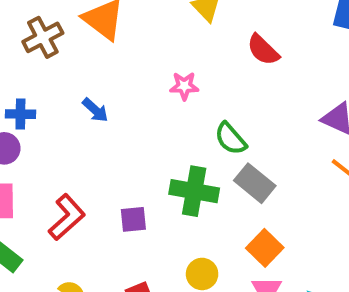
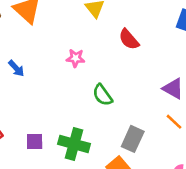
gray rectangle: (255, 183) -> (133, 139), moved, turned 70
green cross: (194, 191) -> (74, 144), moved

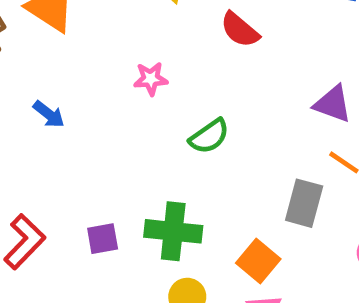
green semicircle: (102, 95) -> (209, 136), turned -80
gray rectangle: (133, 139) -> (304, 203), moved

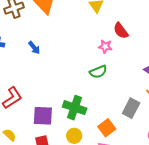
pink star: (151, 79) -> (105, 46), moved
purple square: (103, 239) -> (43, 116), moved, size x1.5

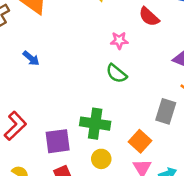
red semicircle: (121, 31) -> (149, 17), moved
green semicircle: (98, 72) -> (116, 73), turned 72

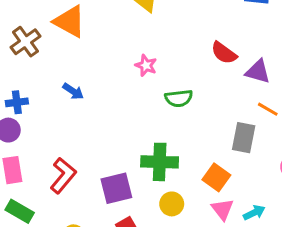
red semicircle: (149, 17) -> (224, 53), moved
pink star: (119, 40) -> (146, 65), moved, turned 30
green semicircle: (116, 73) -> (179, 98), turned -40

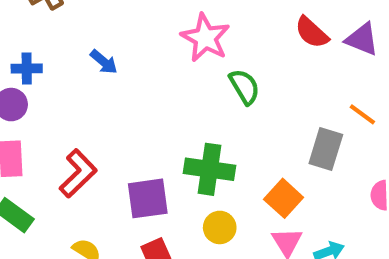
pink star: (146, 65) -> (205, 38), size x1.6
purple triangle: (258, 72) -> (362, 39), moved
green semicircle: (179, 98) -> (245, 87), turned -120

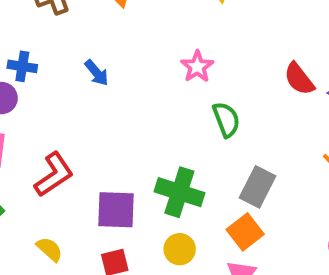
pink star: (205, 38) -> (197, 67), size x0.7
gray rectangle: (326, 149) -> (258, 187), moved

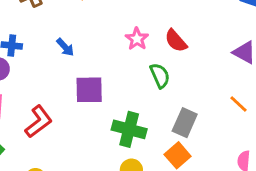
red semicircle: (299, 79) -> (176, 41), moved
purple square: (116, 210) -> (89, 90), moved

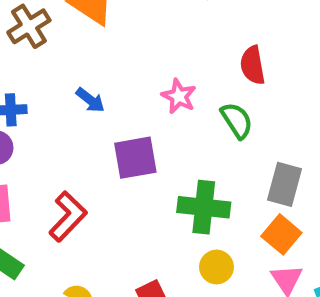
pink star: (137, 39) -> (179, 96), moved
red semicircle: (176, 41) -> (253, 65), turned 40

